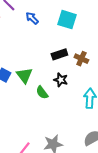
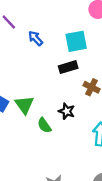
cyan square: (67, 20) -> (76, 41), turned -30
black rectangle: (59, 54) -> (68, 67), moved

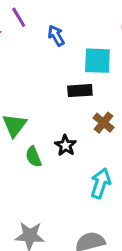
blue arrow: (35, 38) -> (56, 36), moved

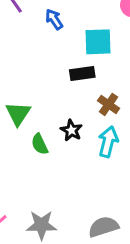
cyan arrow: (101, 183) -> (108, 142), moved

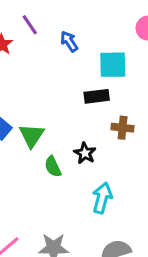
brown cross: (109, 104) -> (123, 128), turned -30
cyan arrow: (108, 142) -> (102, 198), moved

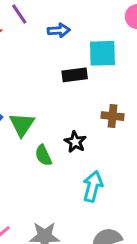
blue arrow: (69, 41) -> (59, 30), turned 120
black rectangle: (97, 96) -> (75, 75), moved

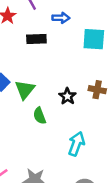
black rectangle: (75, 75) -> (36, 39), moved
black star: (75, 142) -> (67, 96), moved

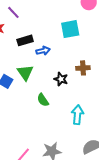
blue arrow: (61, 18) -> (43, 51), moved
green triangle: (25, 90) -> (25, 73), moved

